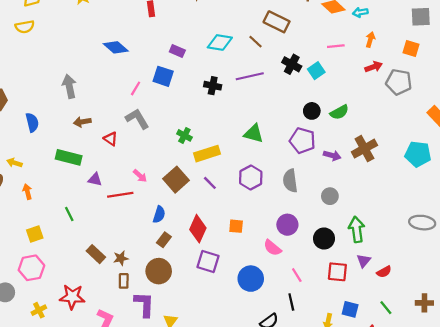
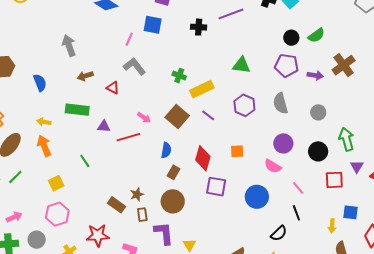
yellow arrow: (14, 163) -> (44, 122), moved
orange arrow: (27, 192) -> (44, 146), size x1.5
brown rectangle: (96, 254) -> (117, 205), moved

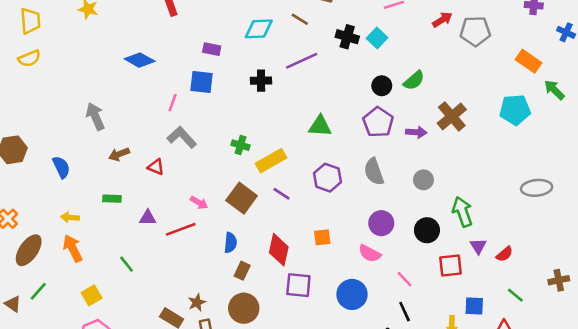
purple pentagon: (287, 66) -> (378, 122), turned 30
green rectangle: (77, 110) -> (112, 199), size x0.6

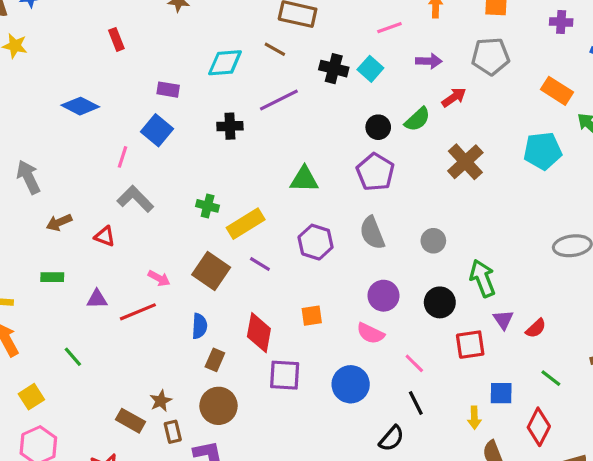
red arrow: (442, 20) -> (454, 97), moved
blue square: (201, 82) -> (157, 130), turned 35
purple arrow: (416, 132) -> (429, 61), moved

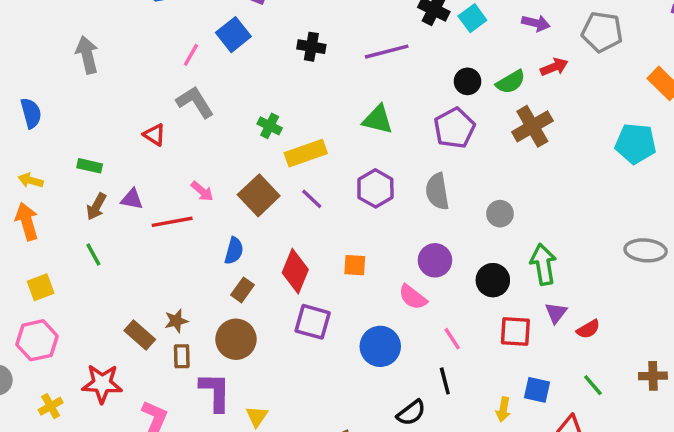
purple line: (279, 100) -> (387, 52), moved
brown cross: (465, 162) -> (532, 126), moved
brown arrow: (59, 222) -> (96, 206), moved, turned -50

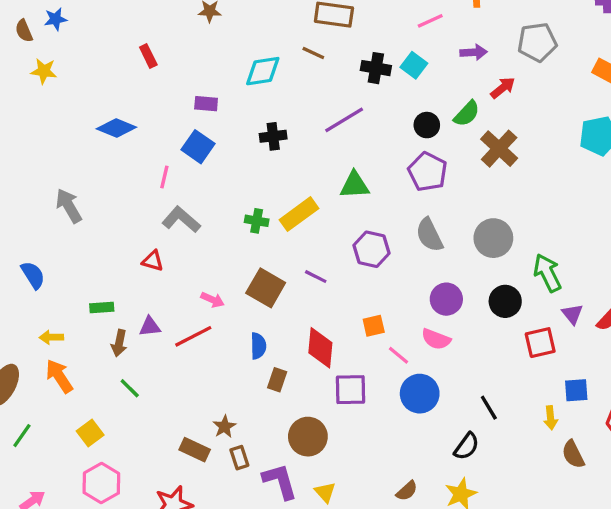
yellow rectangle: (306, 153) -> (299, 214), moved
gray circle: (500, 214) -> (493, 238), size x1.5
brown circle: (236, 339) -> (308, 437), moved
pink line: (452, 339) -> (398, 355), moved

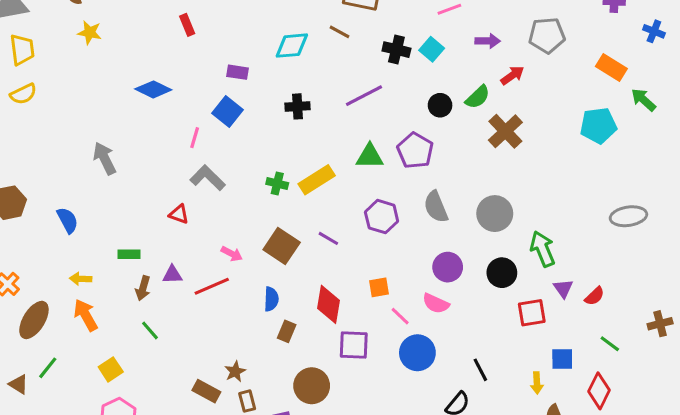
purple pentagon: (428, 172) -> (415, 151), moved

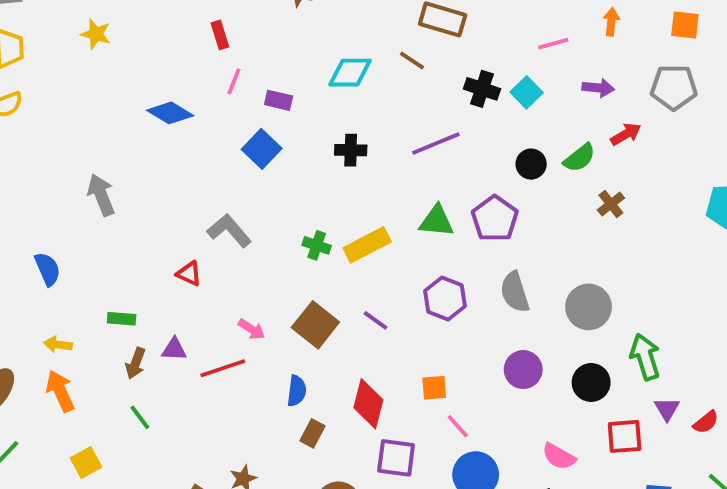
brown cross: (505, 131) -> (611, 204), size x0.6
pink line: (195, 138) -> (234, 81), moved
pink semicircle: (436, 303) -> (559, 456), moved

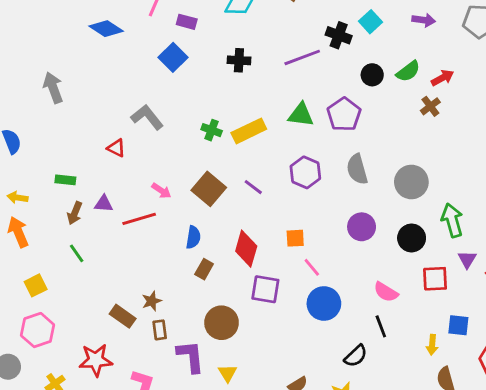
black cross: (482, 89) -> (339, 35), moved
red arrow: (626, 134) -> (442, 78), moved

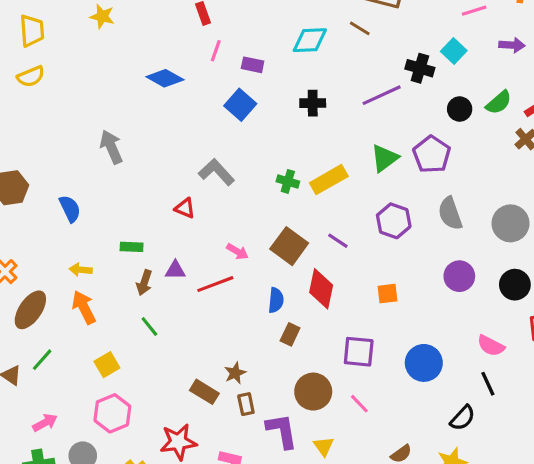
green triangle: (301, 115) -> (385, 158), turned -40
red diamond: (246, 249) -> (321, 289), moved
pink line: (312, 267) -> (359, 404), moved

